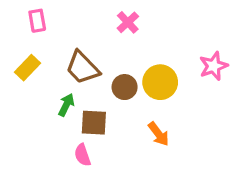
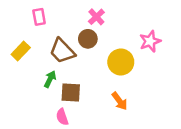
pink rectangle: (37, 21) -> (39, 17), moved
pink star: (214, 66) -> (150, 41), moved
brown circle: (125, 87) -> (88, 39), moved

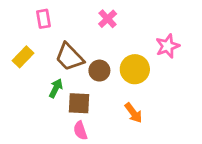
brown circle: (88, 39) -> (99, 71), moved
pink semicircle: (62, 117) -> (80, 131), moved

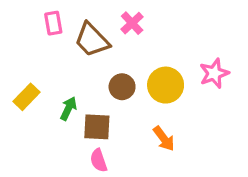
pink star: (168, 46) -> (214, 73), moved
yellow rectangle: (23, 57) -> (27, 97), moved
brown trapezoid: (69, 57) -> (92, 40), moved

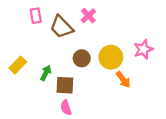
orange arrow: (164, 139) -> (123, 80), moved

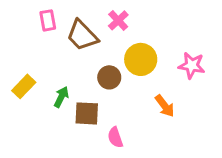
pink star: (143, 49) -> (192, 65), turned 30
yellow circle: (111, 57) -> (141, 59), moved
pink semicircle: (66, 108) -> (115, 137), moved

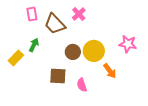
yellow circle: (141, 59) -> (94, 51), moved
green arrow: (61, 97) -> (34, 45), moved
pink semicircle: (115, 137) -> (82, 85), moved

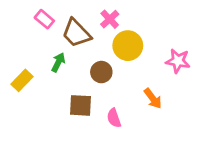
pink rectangle: (32, 14) -> (44, 19), turned -40
green arrow: (34, 45) -> (58, 62), moved
yellow circle: (94, 51) -> (128, 46), moved

